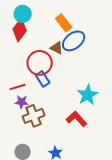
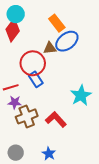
brown triangle: (57, 48) -> (50, 48), turned -32
red L-shape: (77, 119) -> (56, 119), moved

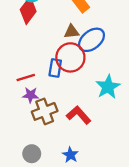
blue ellipse: (67, 41) -> (92, 40), moved
red circle: (33, 63) -> (70, 57), moved
blue rectangle: (36, 79) -> (55, 68), turned 42

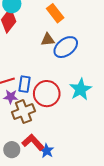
red circle: (70, 57) -> (47, 94), moved
blue rectangle: (55, 68) -> (24, 84), moved
red L-shape: (79, 115) -> (33, 142), moved

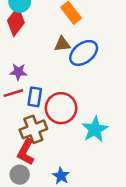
cyan star: (81, 89) -> (95, 129), moved
purple star: (11, 97) -> (18, 72), moved
red L-shape: (33, 142) -> (26, 152), moved, turned -110

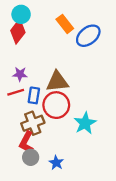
brown triangle: (62, 44) -> (57, 82), moved, size x1.6
blue ellipse: (84, 53) -> (88, 36), moved
gray circle: (20, 175) -> (31, 157), moved

